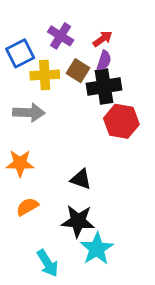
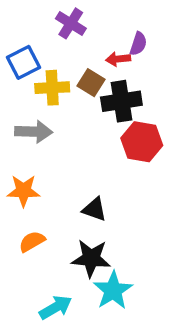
purple cross: (61, 36) -> (71, 23), moved
red arrow: (103, 39) -> (118, 59), moved, turned -150
purple semicircle: (104, 61) -> (138, 44), moved
cyan arrow: (48, 263) -> (56, 307), turned -88

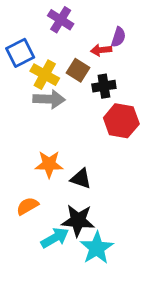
yellow cross: (52, 88) -> (45, 75), turned 32
black cross: (121, 101) -> (104, 86), size x0.7
gray arrow: (34, 132) -> (49, 99), moved
orange star: (23, 191) -> (49, 164), moved
cyan arrow: (56, 307) -> (55, 238), moved

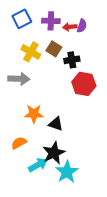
purple cross: (61, 20) -> (51, 21), moved, turned -30
red arrow: (101, 50) -> (70, 27), moved
blue square: (20, 53) -> (22, 19), moved
gray arrow: (49, 99) -> (19, 79), moved
black star: (78, 221) -> (54, 153), turned -30

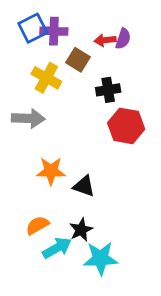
purple cross: (51, 21) -> (54, 31), moved
brown square: (54, 49) -> (78, 60), moved
orange semicircle: (19, 143) -> (37, 225), moved
black star: (54, 153) -> (81, 230), size x0.7
cyan star: (67, 172) -> (101, 258), turned 30

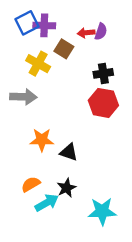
black cross: (108, 90) -> (103, 73), moved
cyan star: (101, 258) -> (102, 211), moved

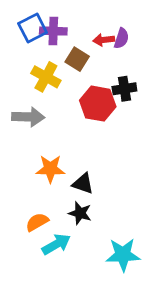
red hexagon: (103, 103) -> (98, 104), moved
black star: (66, 188) -> (80, 213), moved, turned -30

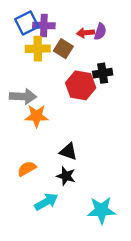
yellow cross: (46, 77) -> (38, 49), moved, turned -30
orange star: (50, 169) -> (37, 116), moved
orange semicircle: (37, 222) -> (27, 169), moved

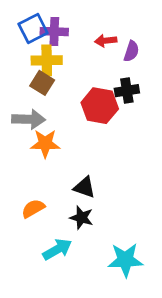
purple semicircle: (100, 32) -> (131, 51), moved
brown square: (63, 49) -> (42, 83), moved

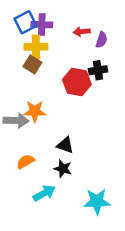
gray arrow: (29, 119) -> (16, 121), moved

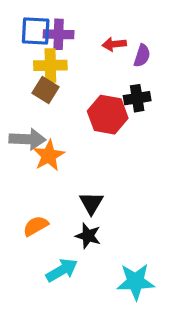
blue square: (25, 22) -> (36, 31), turned 30
orange star: (35, 111) -> (49, 156), turned -30
gray arrow: (16, 121) -> (27, 139), moved
black triangle: (65, 145) -> (91, 203), turned 42

